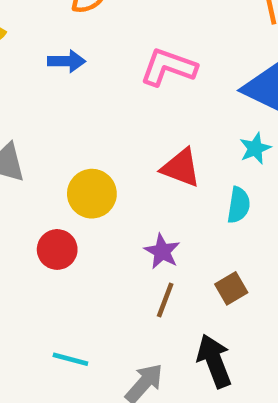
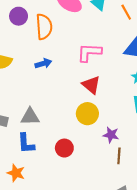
red triangle: (181, 168) -> (91, 85), moved, turned 36
yellow circle: (92, 194) -> (87, 114), moved

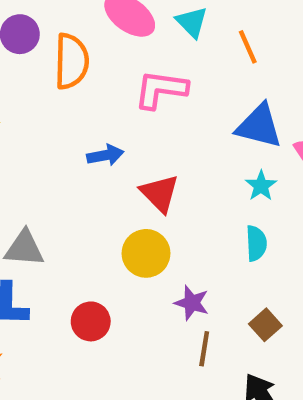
pink L-shape: (89, 53) -> (161, 89), moved
blue arrow: (43, 63) -> (105, 155), moved

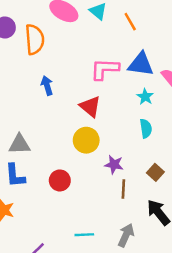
pink L-shape: (161, 89) -> (105, 69), moved
blue arrow: (105, 155) -> (47, 85), moved, turned -90

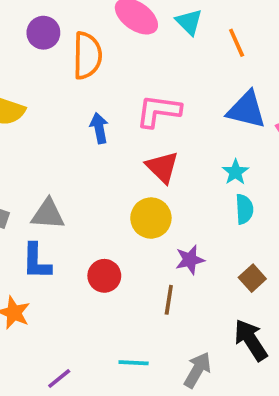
pink L-shape: (105, 69) -> (158, 111), moved
cyan star: (145, 97) -> (235, 172), moved
purple star: (114, 165) -> (190, 260), turned -30
brown line: (123, 189) -> (169, 300), moved

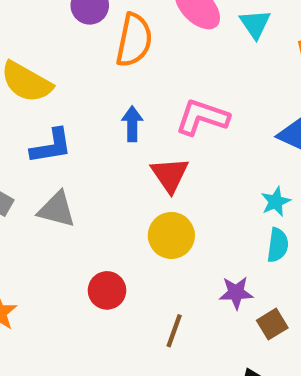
red triangle: (162, 167) -> (170, 175), moved
purple star: (190, 260) -> (236, 293), moved
blue L-shape: (36, 261) -> (51, 146), moved, turned -111

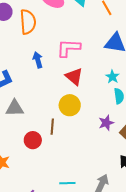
red triangle: (170, 175) -> (74, 76), moved
red circle: (107, 290) -> (33, 140), moved
brown line: (174, 331) -> (52, 127), moved

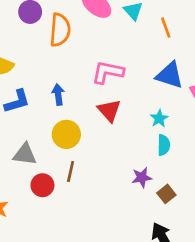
blue arrow: (38, 60) -> (58, 95), moved
yellow circle: (70, 105) -> (66, 134), moved
gray triangle: (15, 108) -> (25, 154), moved

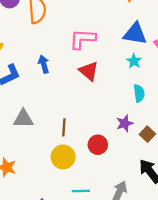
cyan star: (159, 119) -> (134, 61), moved
yellow circle: (66, 134) -> (63, 157), moved
red circle: (42, 185) -> (98, 145), moved

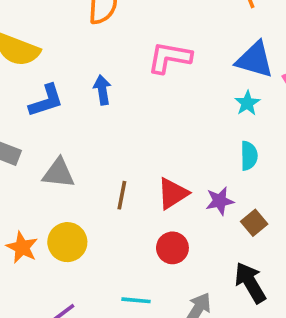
red triangle: (89, 71) -> (173, 194), moved, turned 40
red circle: (98, 145) -> (172, 248), moved
yellow circle: (63, 157) -> (67, 242), moved

